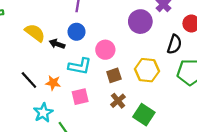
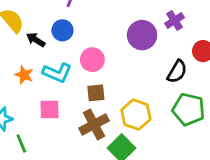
yellow hexagon: (147, 70) -> (136, 115), moved
orange star: (53, 83) -> (24, 75), moved
brown cross: (118, 101) -> (94, 124), size x1.5

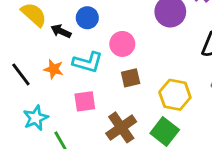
brown cross: (94, 124) -> (121, 127), moved

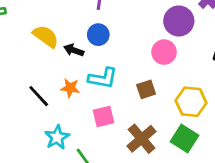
pink circle: (122, 44) -> (164, 52), moved

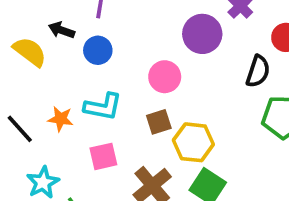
black arrow: (74, 50) -> (61, 30), moved
pink circle: (164, 52) -> (165, 77), moved
yellow hexagon: (191, 102) -> (193, 142), moved

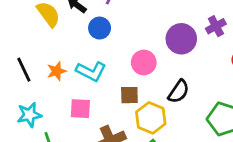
black semicircle: (258, 71) -> (179, 91), moved
orange star: (61, 119) -> (57, 71), turned 30

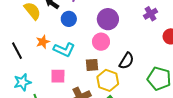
purple circle: (181, 39) -> (108, 19), moved
orange star: (57, 71) -> (43, 42), moved

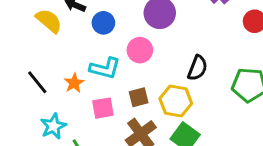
orange star: (43, 42) -> (74, 83), moved
pink circle: (101, 42) -> (140, 50), moved
brown square: (92, 65) -> (139, 97), moved

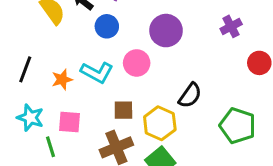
black line: (37, 82) -> (25, 69), turned 45
pink square: (103, 108) -> (70, 122), moved
cyan star: (53, 126) -> (30, 118), turned 30

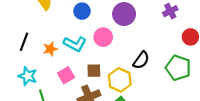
pink square: (70, 122) -> (66, 75), moved, turned -35
green pentagon: (238, 126) -> (178, 68), moved

